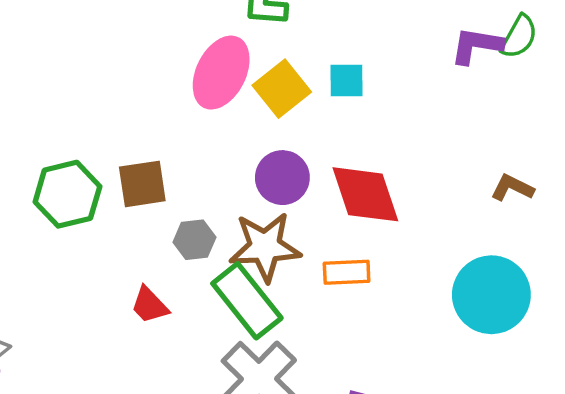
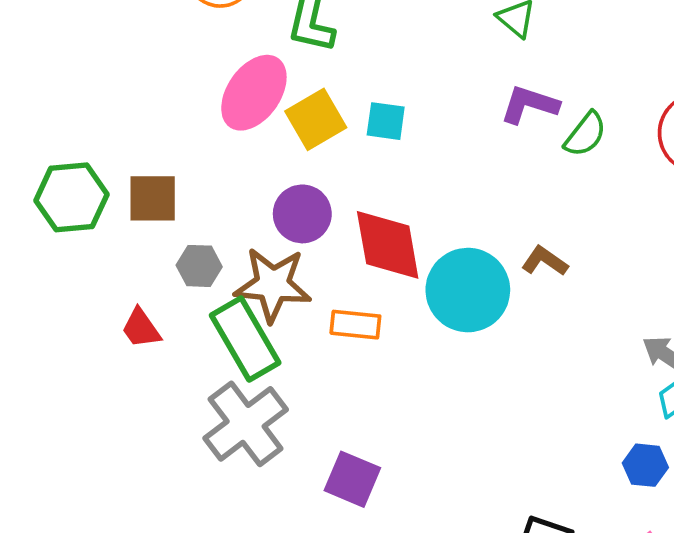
green semicircle: (519, 37) -> (585, 134), moved
cyan circle: (491, 295) -> (468, 290), moved

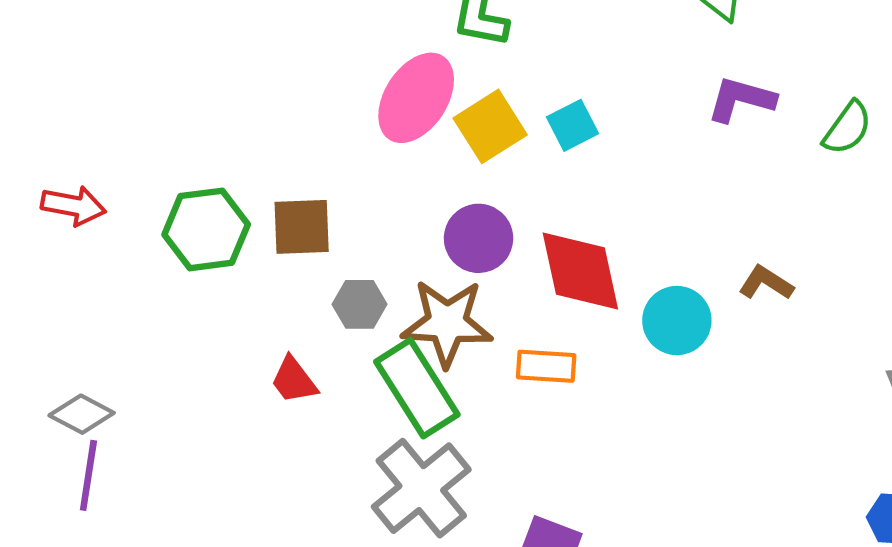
cyan square: (386, 121) -> (573, 125), turned -33
green semicircle: (585, 134) -> (847, 128), moved
cyan circle: (468, 290) -> (677, 321), size x0.7

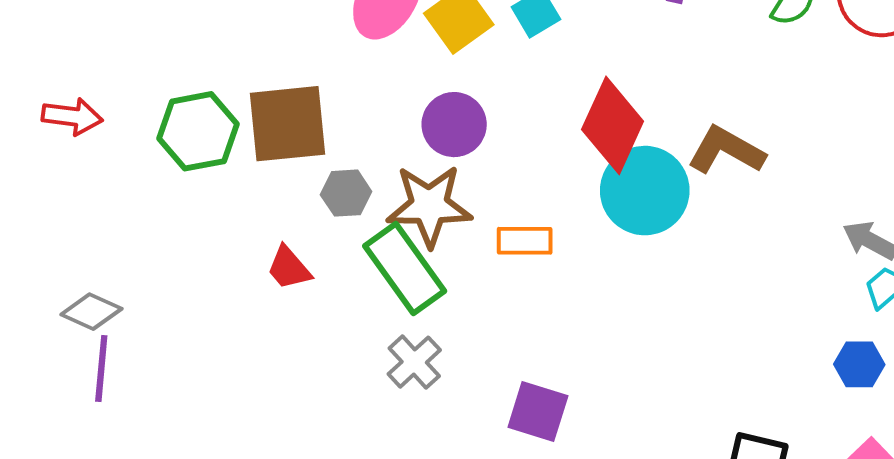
brown square: (302, 227) -> (287, 124), size x1.4
red diamond: (580, 271) -> (613, 125), moved, turned 40
brown L-shape: (766, 283) -> (726, 150), size x1.5
cyan circle: (677, 321) -> (645, 191), size x1.4
gray cross: (421, 488) -> (414, 362), size x0.6

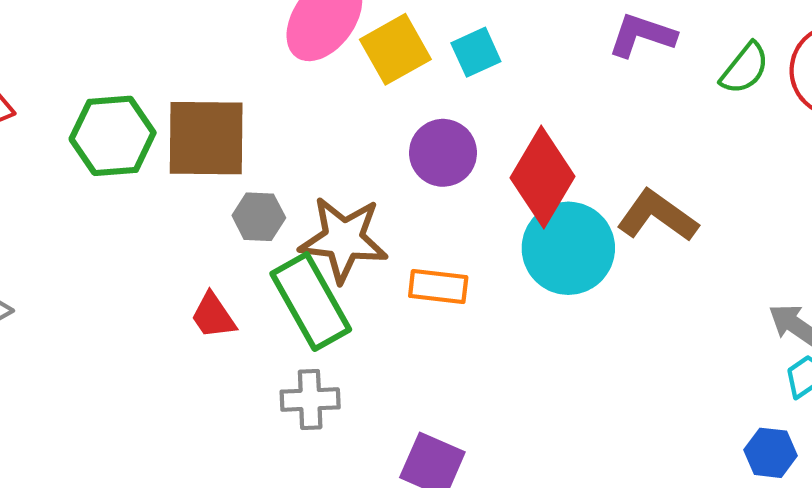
purple circle: (454, 125) -> (443, 153), moved
red trapezoid: (289, 268) -> (213, 316), moved
gray cross: (414, 362) -> (310, 400), turned 34

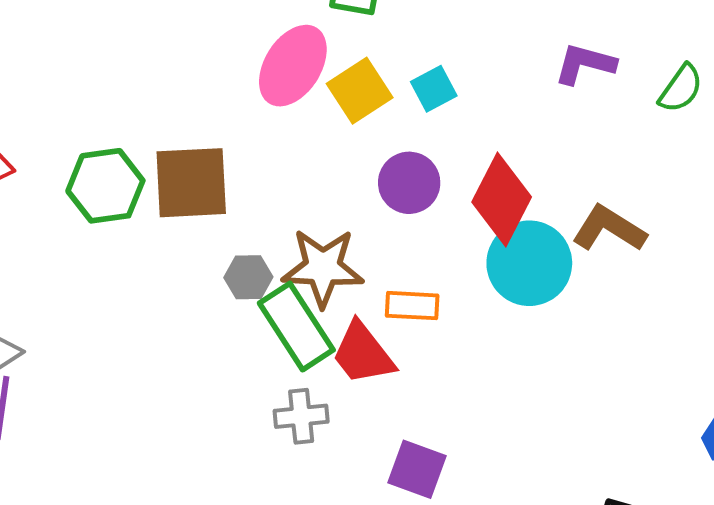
gray hexagon: (259, 217) -> (248, 277), moved
red trapezoid: (213, 316) -> (363, 353), moved, size x1.5

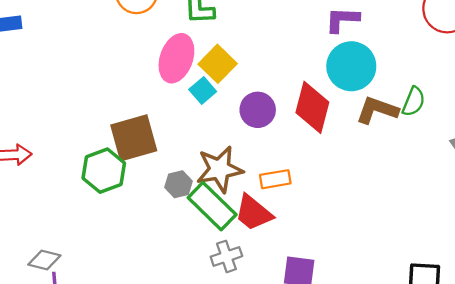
cyan square: (434, 89) -> (203, 91), moved
green semicircle: (681, 89) -> (414, 102), moved
green hexagon: (105, 186) -> (104, 171), moved
cyan circle: (529, 263) -> (351, 66), moved

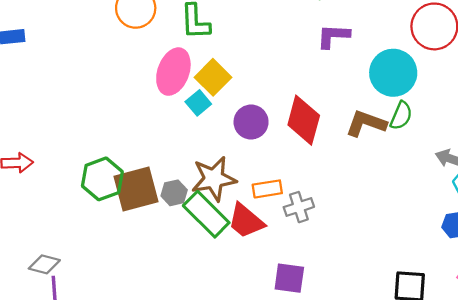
cyan circle: (351, 66) -> (393, 73), moved
brown square: (134, 138) -> (136, 189), moved
gray cross: (226, 256) -> (299, 207), moved

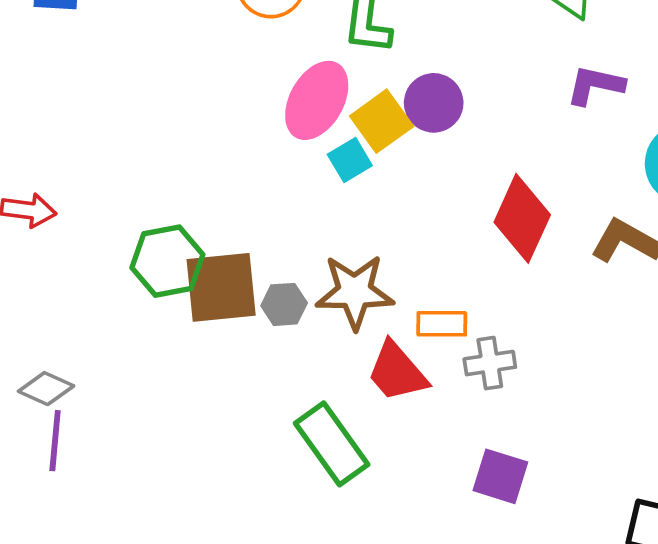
purple circle: (251, 122) -> (434, 103), moved
green rectangle: (206, 214) -> (332, 444), moved
purple square: (289, 278) -> (500, 476), moved

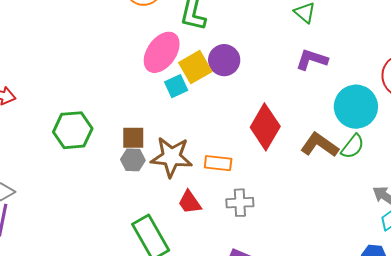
brown square: (221, 287) -> (133, 138), moved, size x0.6
orange rectangle: (442, 324) -> (218, 163), moved
red trapezoid: (397, 372) -> (190, 202), size x0.7

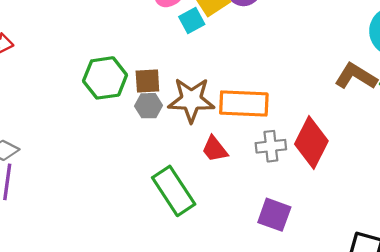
red diamond: (265, 127) -> (311, 143), moved
green hexagon: (73, 130) -> (105, 78), moved
orange rectangle: (218, 163) -> (244, 104), size x1.6

